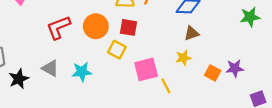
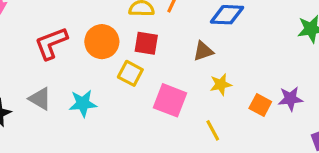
brown triangle: (192, 33) -> (203, 51), moved
pink square: (146, 69) -> (170, 100), turned 35
yellow line: (166, 86) -> (213, 130), moved

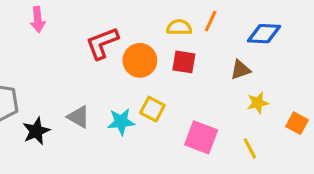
red L-shape: (51, 43) -> (102, 43), moved
yellow square: (130, 73) -> (152, 109), moved
pink square: (170, 100) -> (201, 137), moved

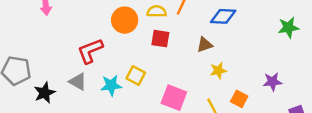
red L-shape: (102, 43) -> (90, 51), moved
orange circle: (140, 60) -> (125, 20), moved
orange square: (297, 123) -> (239, 99), moved

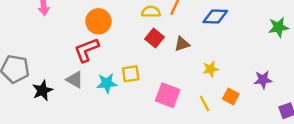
orange circle: (125, 20) -> (98, 21), moved
red square: (160, 39) -> (155, 38), turned 30
brown triangle: (205, 45) -> (182, 44), moved
yellow square: (136, 75) -> (131, 74), turned -36

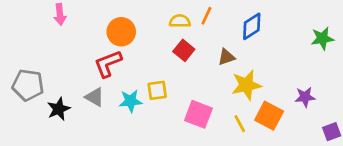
blue diamond: (215, 17) -> (252, 26), turned -35
brown triangle: (182, 44) -> (226, 57), moved
yellow star: (211, 69) -> (246, 85), size x1.6
orange square: (231, 96) -> (269, 116), size x1.5

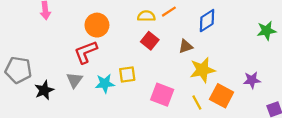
orange line: (206, 16) -> (169, 12), turned 32
gray triangle: (95, 97) -> (74, 80), turned 36

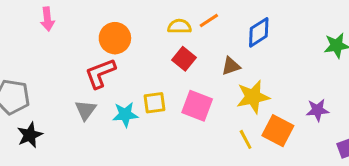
black star: (44, 90) -> (30, 135), moved
pink square: (162, 95) -> (197, 106), moved

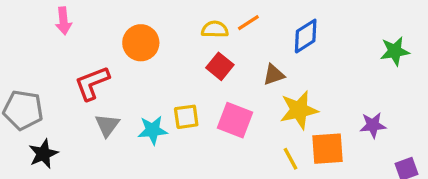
red L-shape: (100, 73) -> (92, 83), moved
orange square: (278, 131) -> (327, 149), turned -32

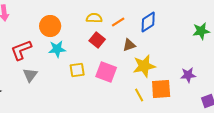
orange line: (248, 23) -> (118, 22), moved
cyan star: (153, 130) -> (57, 49), moved

